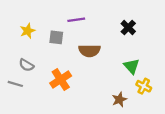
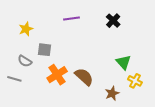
black cross: (128, 27) -> (113, 21), moved
gray square: (56, 37) -> (45, 50), moved
brown semicircle: (89, 51) -> (84, 77), moved, turned -138

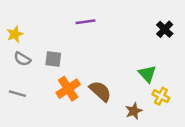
black cross: (113, 21) -> (165, 29), moved
yellow star: (26, 29) -> (15, 34), moved
gray semicircle: (25, 61) -> (22, 59), moved

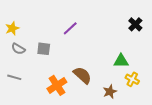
purple line: (85, 22) -> (70, 28), moved, turned -35
green triangle: (147, 74) -> (121, 61), turned -49
orange cross: (68, 89) -> (57, 85), moved

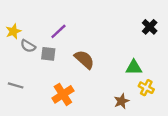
purple line: (70, 28) -> (58, 31), moved
gray semicircle: (18, 49) -> (28, 46), moved
brown semicircle: (82, 75) -> (84, 60), moved

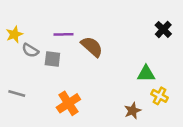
purple line: (58, 31) -> (64, 34), turned 42
brown semicircle: (84, 60) -> (92, 47), moved

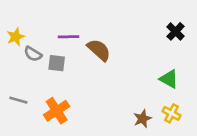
green triangle: (146, 74) -> (169, 79), moved, turned 30
yellow cross: (160, 96) -> (172, 113), moved
orange cross: (68, 103) -> (57, 111), moved

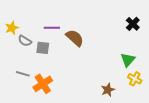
green triangle: (169, 79) -> (128, 60), turned 42
gray line: (18, 100) -> (23, 74), moved
yellow cross: (172, 113) -> (135, 79), moved

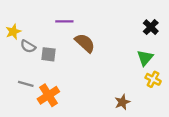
purple line: (52, 28) -> (64, 21), moved
green triangle: (128, 60) -> (145, 58), moved
yellow cross: (135, 79) -> (153, 79), moved

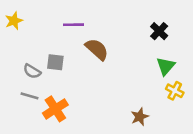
black cross: (151, 27) -> (159, 31), moved
yellow star: (13, 32) -> (14, 21), moved
gray semicircle: (28, 46) -> (32, 71), moved

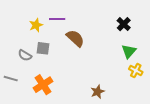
yellow star: (14, 21) -> (36, 25), moved
gray line: (29, 96) -> (11, 79), moved
brown star: (140, 117) -> (97, 92), moved

